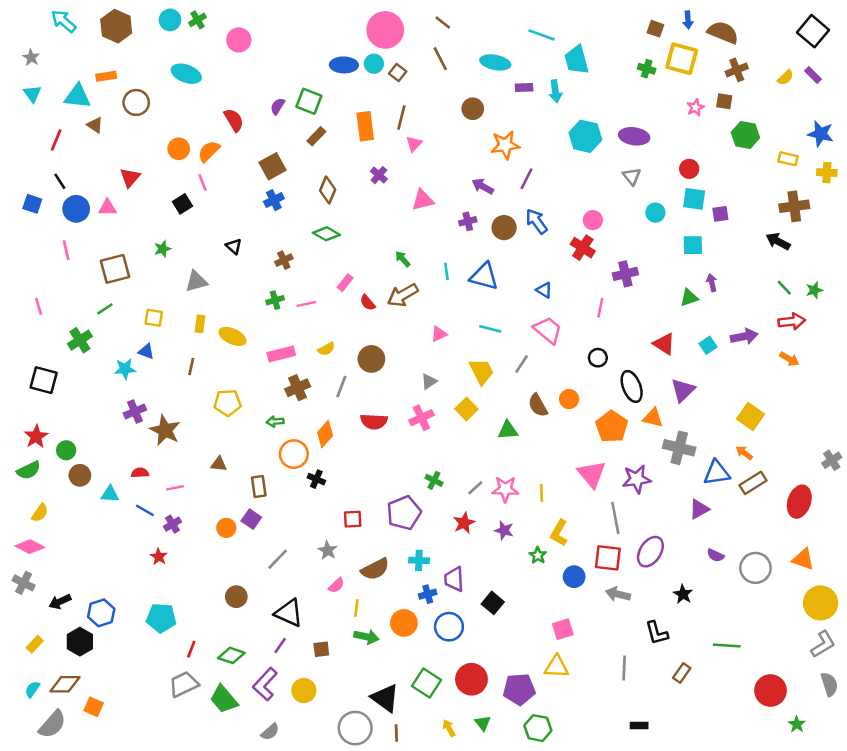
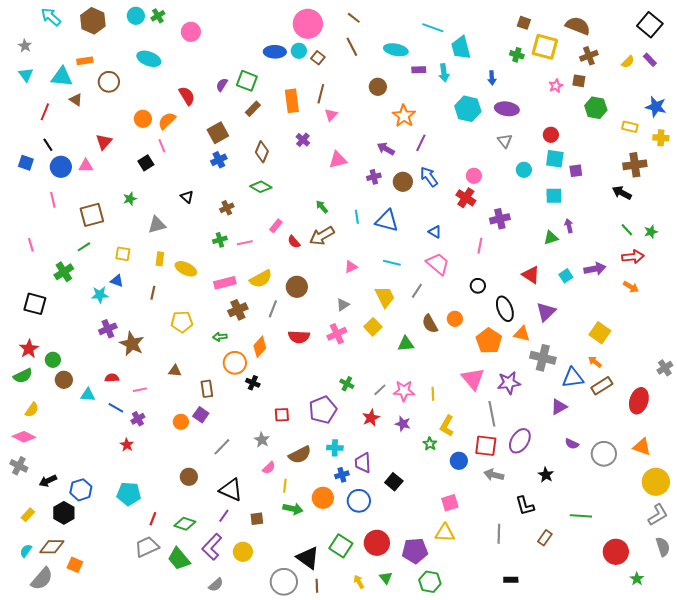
blue arrow: (688, 20) -> (492, 78), moved
orange star: (505, 145) -> (404, 116), turned -30
yellow semicircle: (326, 349) -> (261, 279), size x1.6

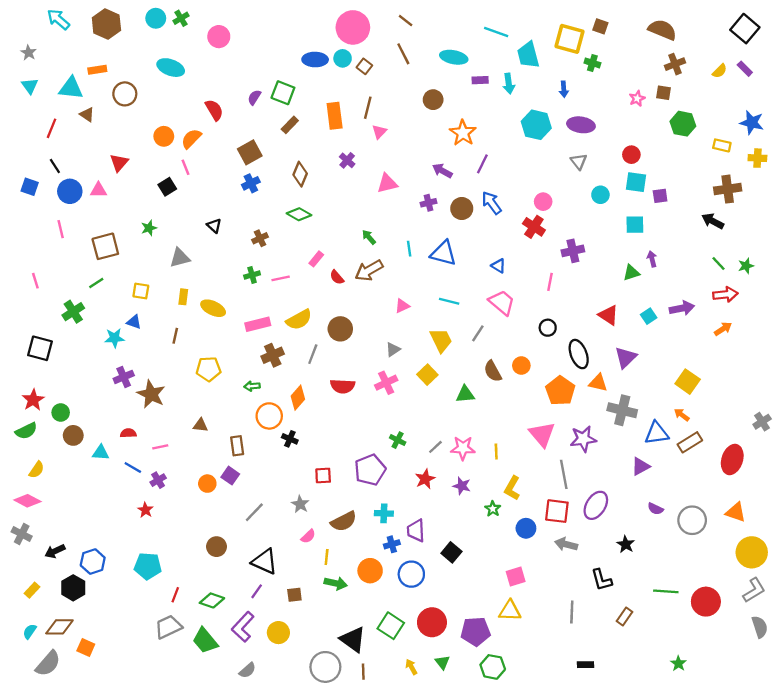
yellow square: (545, 47) -> (569, 39), moved
orange arrow: (631, 287) -> (723, 329), turned -63
red circle: (616, 552) -> (706, 602), moved
green star: (637, 579) -> (678, 664), moved

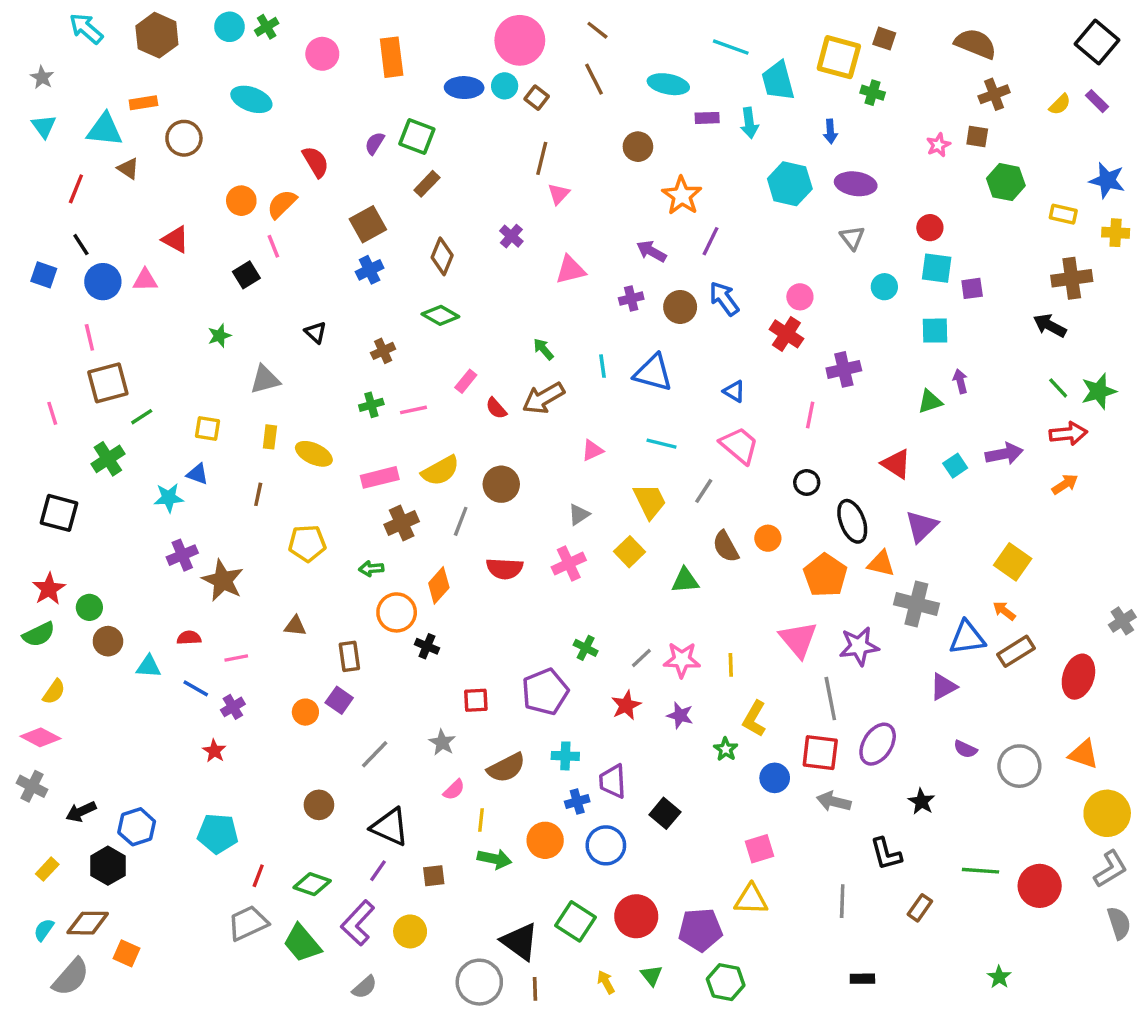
orange rectangle: (335, 116) -> (392, 57), moved
red triangle: (119, 163) -> (175, 239), turned -42
brown square: (105, 246) -> (108, 383), moved
green star: (746, 266) -> (1099, 391), size x1.5

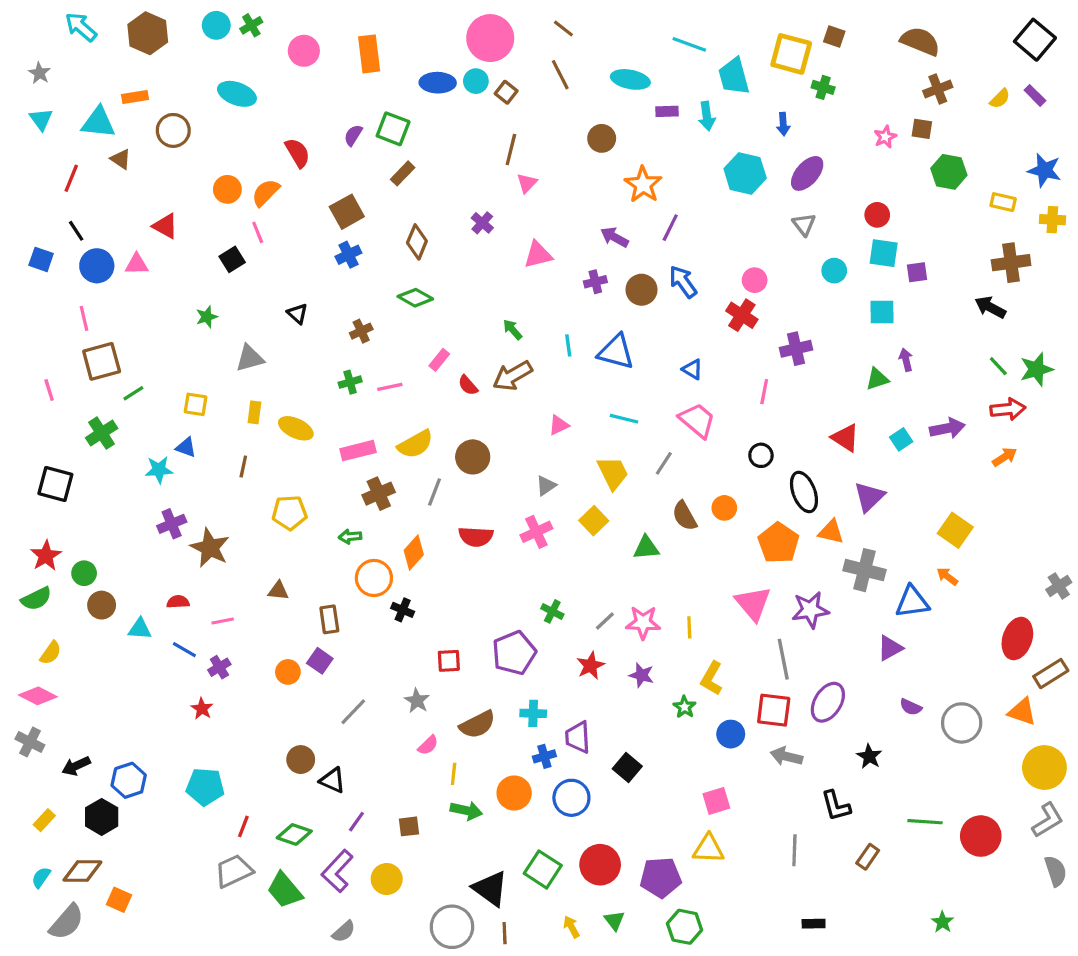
purple ellipse: (856, 184) -> (807, 173), turned -57
brown rectangle: (1016, 651) -> (1051, 674), moved
black triangle: (390, 827) -> (333, 780), moved, size x0.7

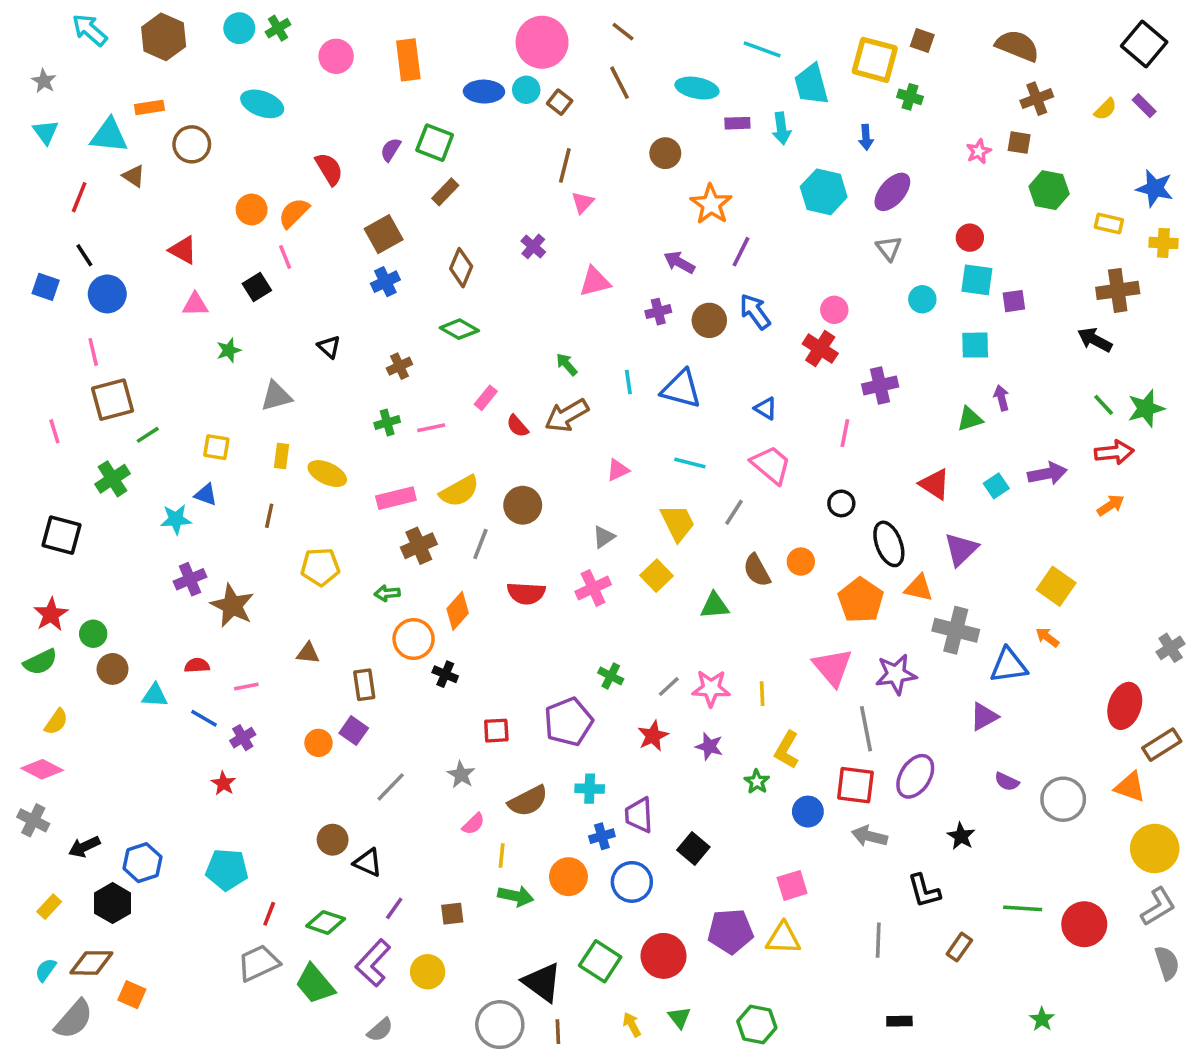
pink triangle: (137, 264) -> (195, 305), moved
purple pentagon: (661, 877) -> (730, 931), moved

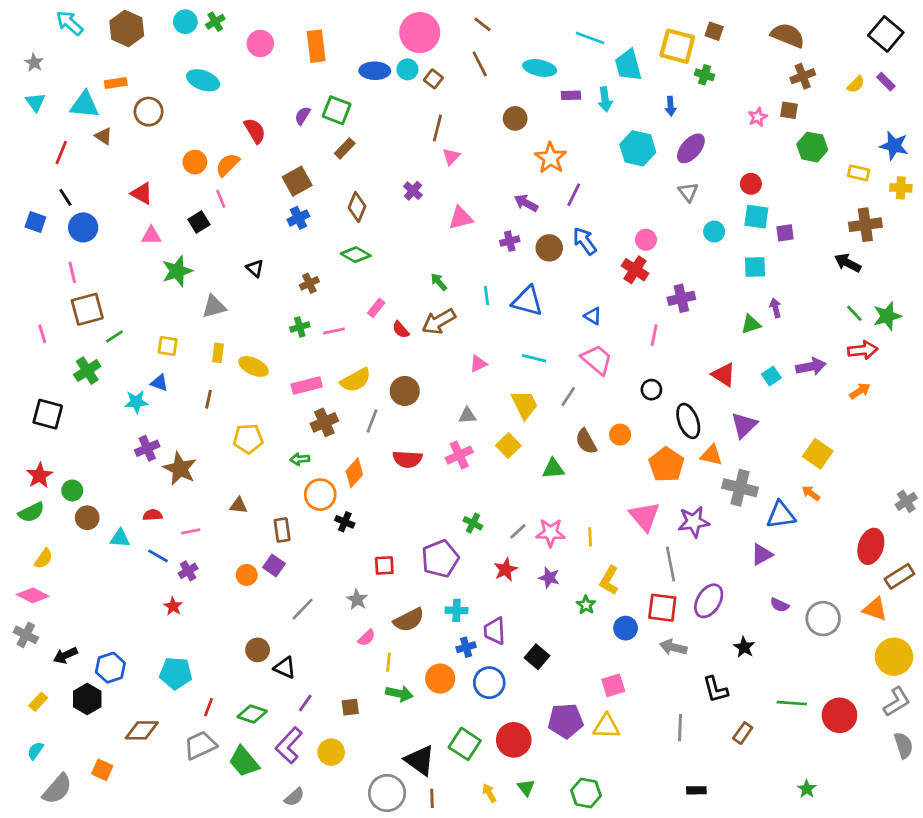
green star: (229, 350) -> (177, 271), size x1.6
gray triangle: (604, 537) -> (467, 416), turned 30
brown diamond: (91, 963) -> (142, 730), moved

